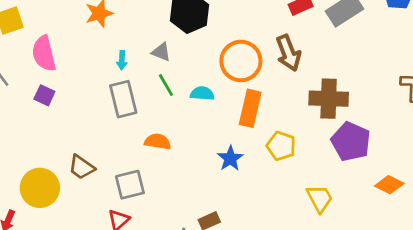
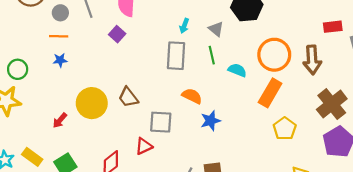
brown cross: (329, 99) -> (332, 104), turned 32
blue star: (230, 158) -> (211, 121), moved

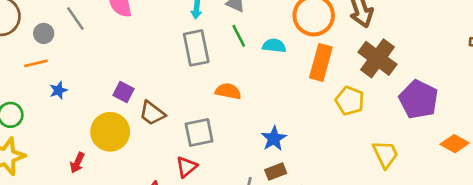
purple square: (117, 34) -> (124, 92), moved
orange line: (59, 36) -> (36, 63), moved
brown cross: (332, 104) -> (377, 58), moved
blue star: (211, 121) -> (274, 139), moved

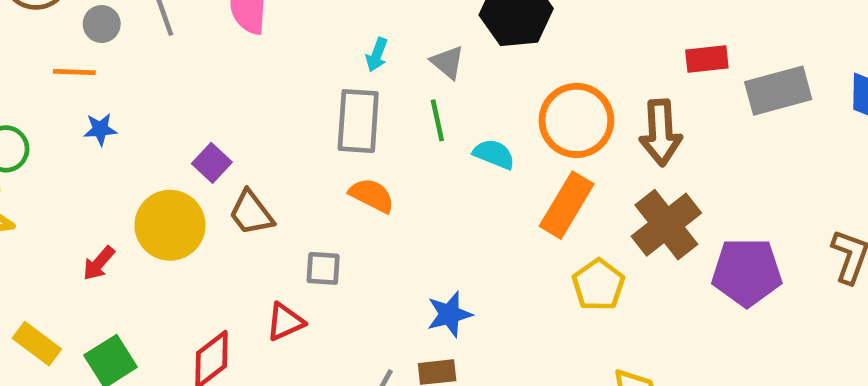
orange semicircle: (228, 91) -> (372, 195), moved
purple pentagon: (419, 99) -> (747, 272), moved, turned 30
gray square: (199, 132) -> (323, 268), size x0.7

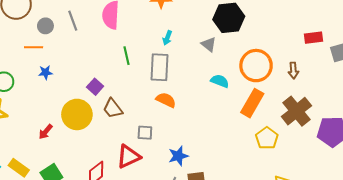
gray triangle: (447, 62) -> (209, 44), moved
green line: (437, 120) -> (126, 56), moved
brown arrow: (661, 133) -> (293, 70), size x0.6
blue star: (449, 314) -> (178, 156), moved
red triangle: (285, 322) -> (128, 156), size x1.4

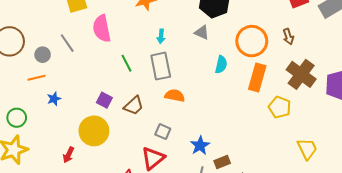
cyan semicircle: (220, 81) -> (221, 64), turned 96
brown trapezoid: (113, 108) -> (134, 106), moved, turned -80
gray square: (145, 133) -> (163, 132), turned 35

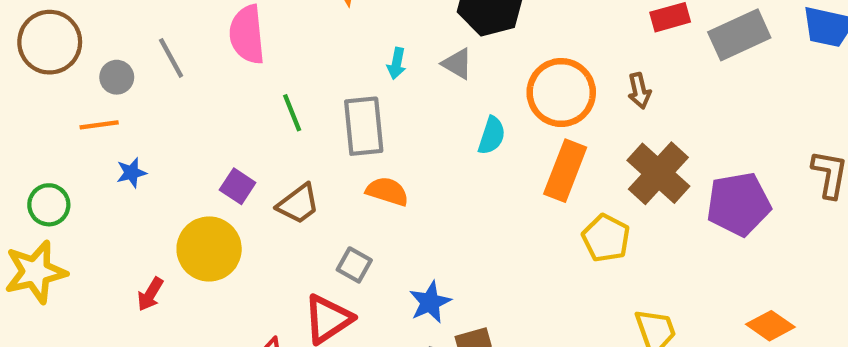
cyan arrow: (161, 36) -> (397, 63), moved

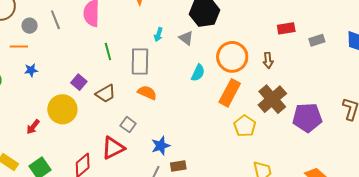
gray rectangle: (739, 35) -> (317, 40), size x0.6

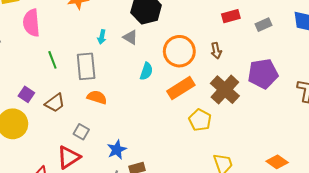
orange rectangle: (230, 93) -> (181, 88), turned 36
purple pentagon: (307, 118) -> (263, 74), moved

